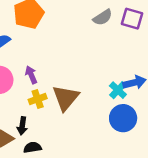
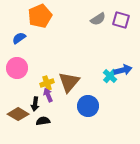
purple arrow: (31, 75) -> (48, 95), moved
blue circle: (123, 118) -> (88, 106), moved

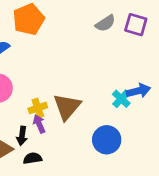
blue circle: (88, 106) -> (107, 140), moved

